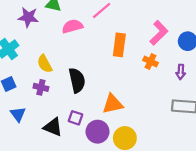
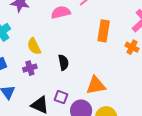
black semicircle: (77, 80) -> (63, 62), size x0.7
purple cross: (41, 87) -> (30, 68), turned -32

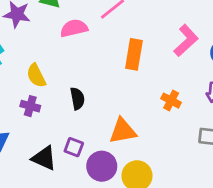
orange cross: (132, 47) -> (171, 101), moved
purple cross: (30, 68) -> (30, 106), turned 32

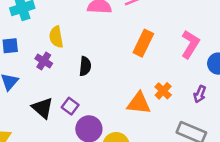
pink L-shape: (186, 41) -> (190, 44), turned -32
orange triangle: (123, 131) -> (139, 103), moved

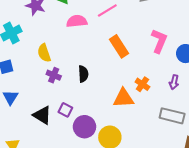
orange rectangle: (143, 43) -> (119, 46), turned -50
purple cross: (44, 61) -> (54, 75), moved
black semicircle: (85, 66) -> (83, 74), moved

